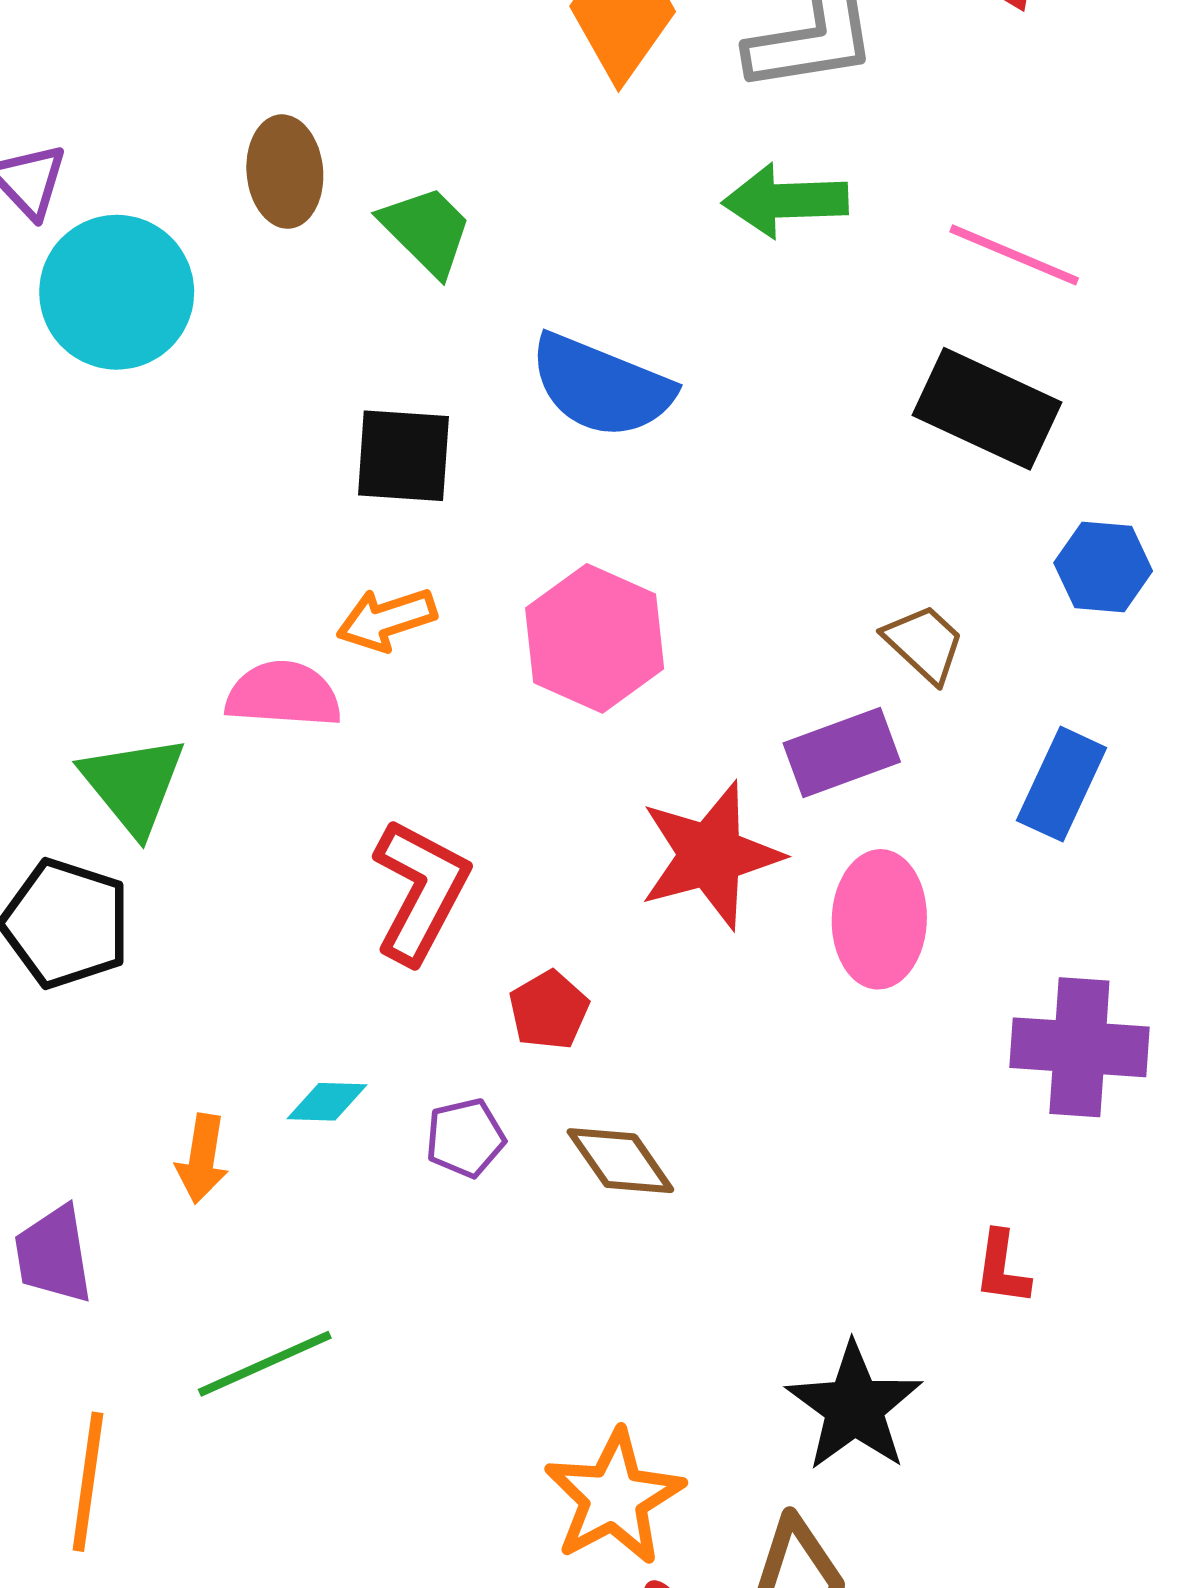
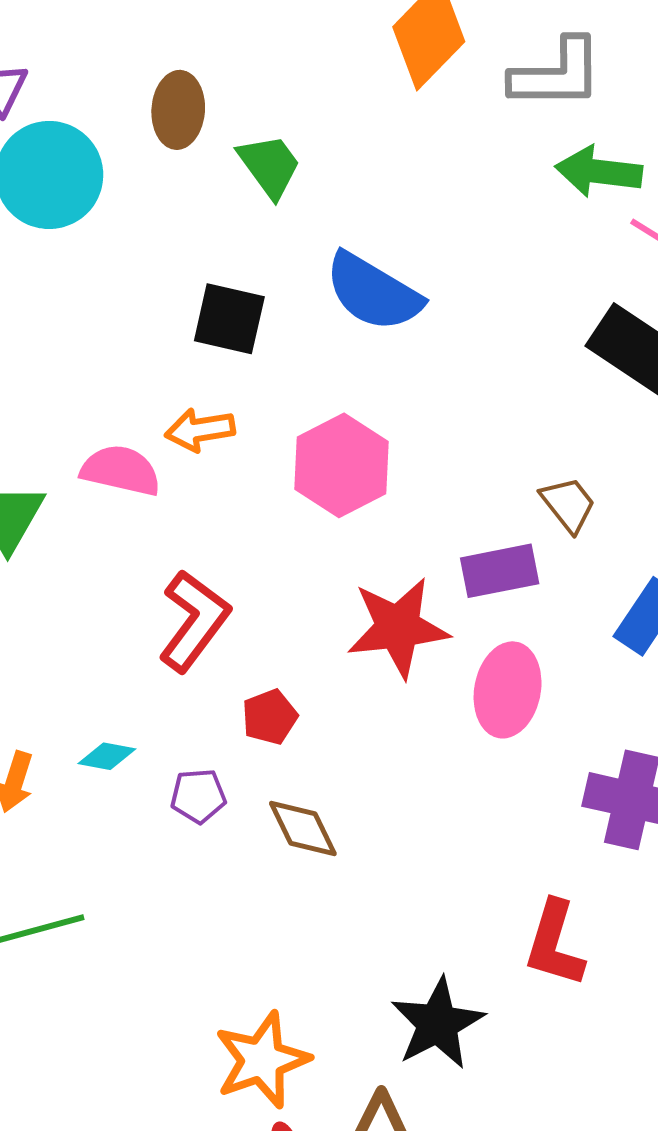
green arrow: (785, 201) -> (599, 172), moved
red L-shape: (1002, 1268) -> (555, 944), size x1.6

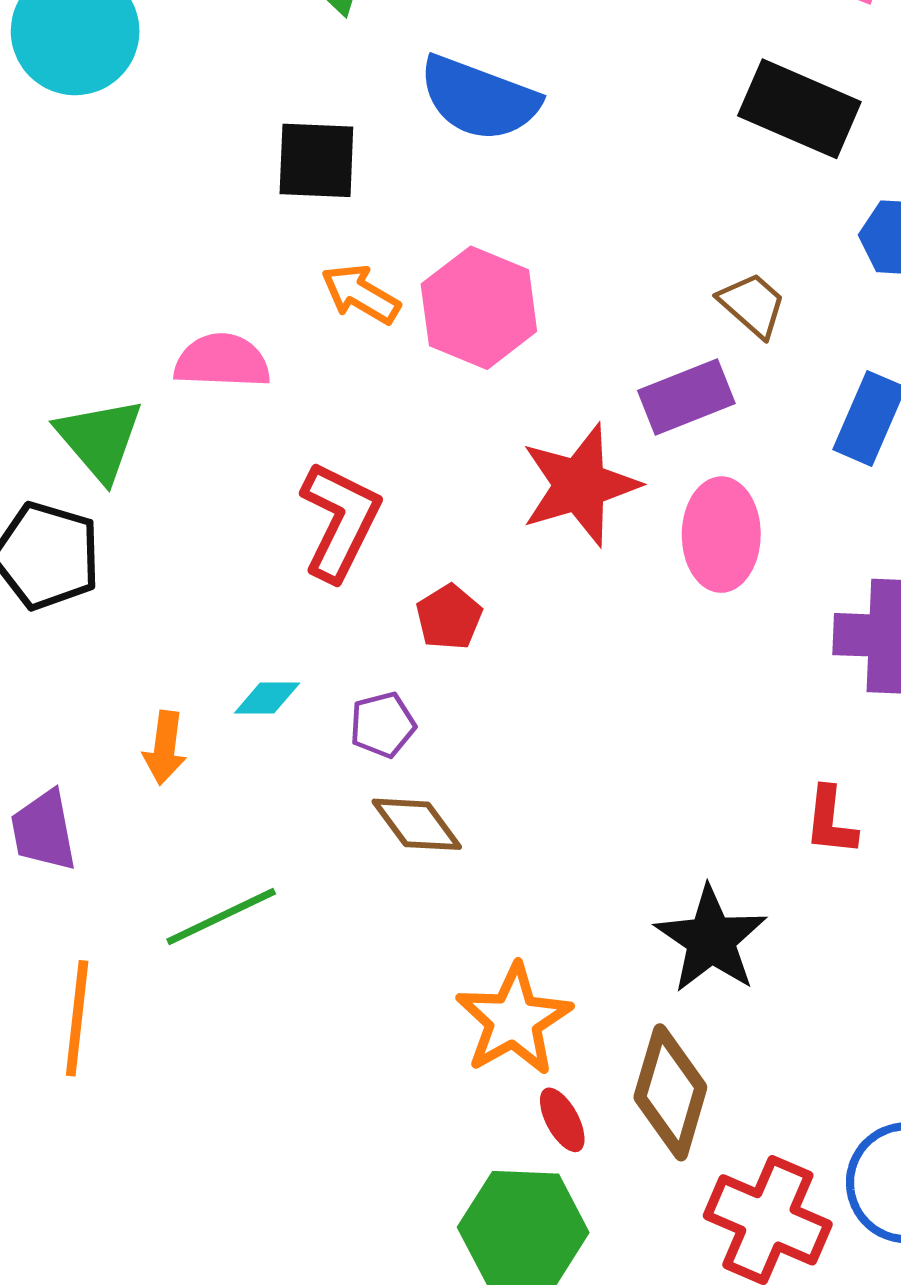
orange arrow: (200, 430) -> (361, 294), moved, turned 50
brown diamond: (303, 828) -> (417, 824), moved
red L-shape: (555, 944) -> (831, 821), size x0.7

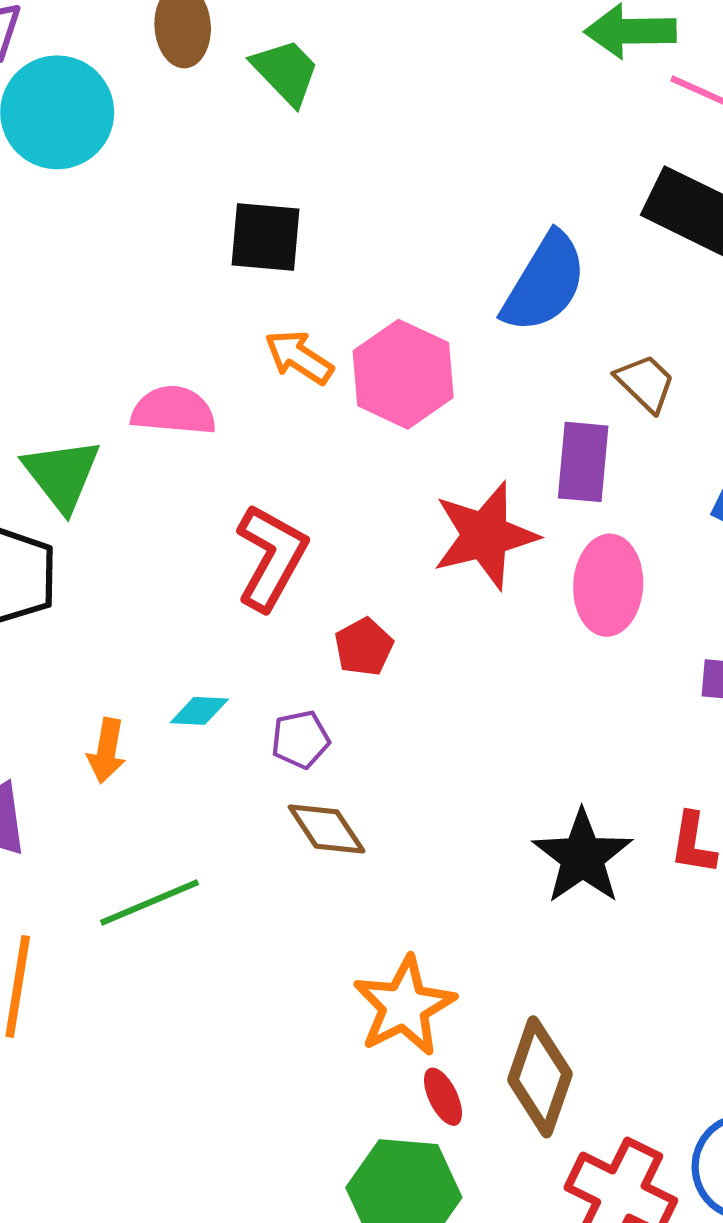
blue semicircle: (479, 98) -> (544, 283), moved, turned -82
purple rectangle: (686, 397) -> (583, 462), turned -66
black star: (711, 939) -> (582, 857), moved

